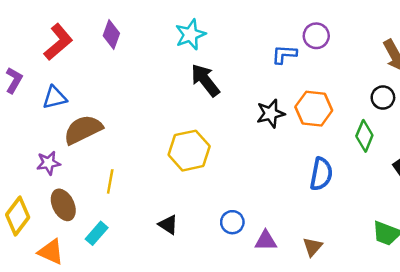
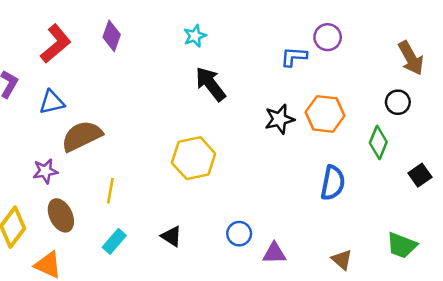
cyan star: (190, 35) -> (195, 36), size x0.7
cyan rectangle: (97, 233) -> (114, 241), moved
brown triangle: (313, 247) -> (342, 260), moved, turned -30

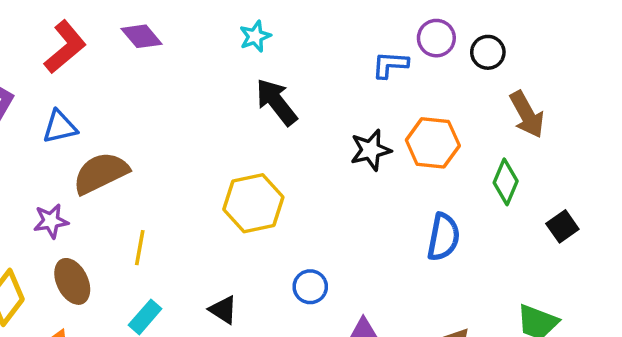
purple diamond: (112, 36) -> (141, 36), turned -60
brown arrow: (411, 58) -> (527, 114), moved
black circle: (398, 102) -> (488, 52), moved
blue circle: (239, 234) -> (310, 287), moved

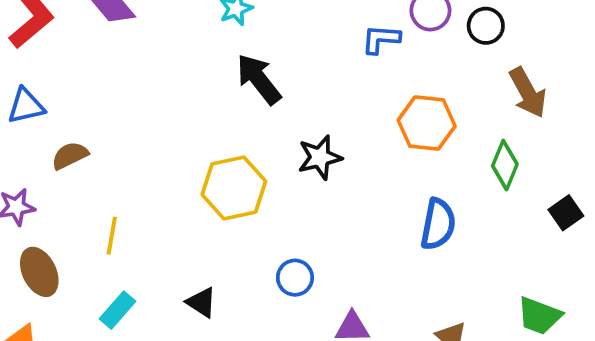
black star: (371, 150) -> (320, 157), moved
brown semicircle: (101, 173) -> (70, 156), size x0.6

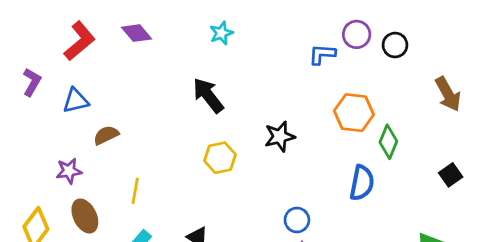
black arrow: (259, 79) -> (208, 95), moved
brown arrow: (528, 93) -> (448, 94), moved
green diamond: (505, 165) -> (388, 142), moved
yellow hexagon: (234, 188) -> (220, 158), size x0.7
blue circle: (295, 278) -> (297, 220), moved

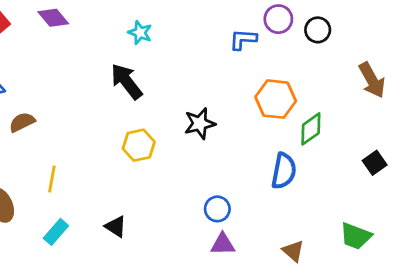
cyan star: (221, 33) -> (140, 33), moved, turned -30
green diamond: (388, 142) -> (311, 129), turned 32

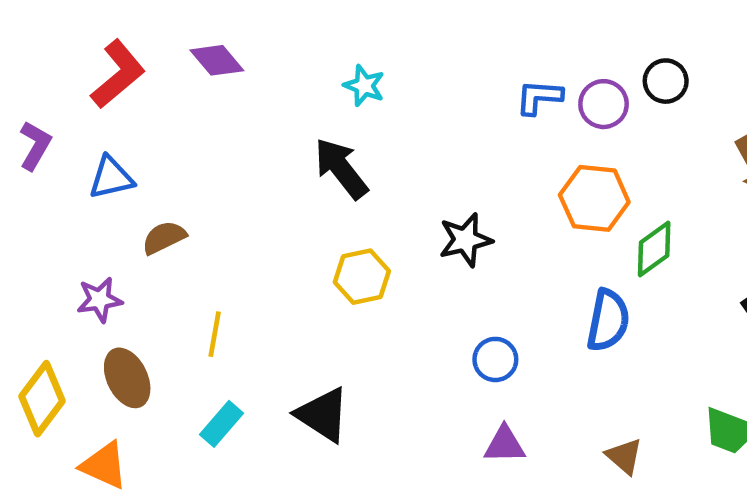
purple circle: (278, 19) -> (604, 104), moved
blue circle: (217, 209) -> (495, 359), moved
black triangle: (116, 227) -> (323, 415), size x1.5

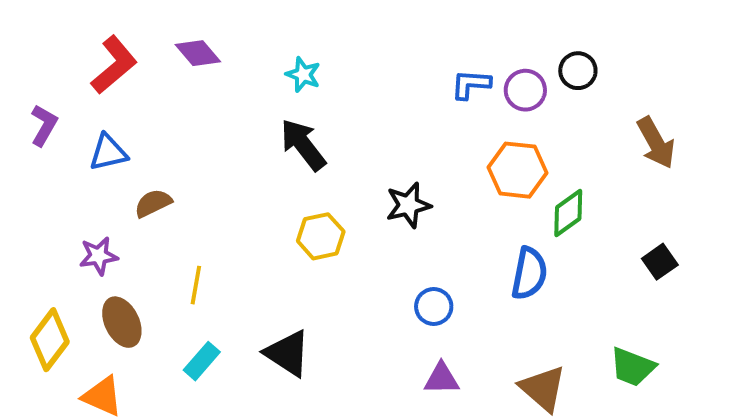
cyan star: (364, 86) -> (303, 75), moved
brown triangle: (624, 456) -> (543, 388), size x1.5

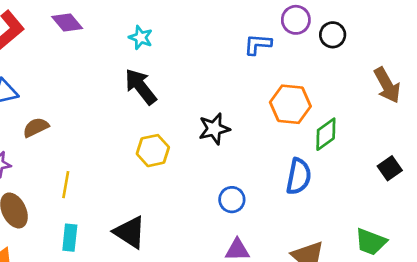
purple circle: (525, 90) -> (296, 20), moved
cyan rectangle: (202, 361) -> (70, 238), turned -35

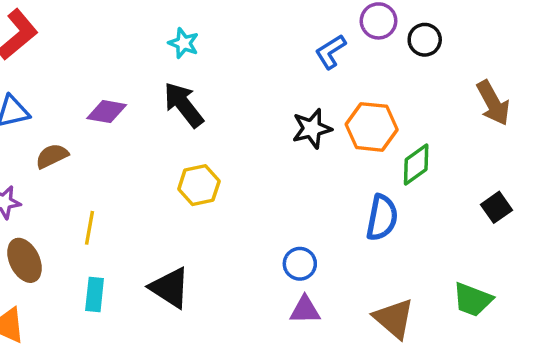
purple diamond: (67, 23) -> (107, 112), moved, turned -40
blue L-shape: (258, 44) -> (331, 52), turned -36
black star: (214, 129) -> (312, 129), moved
blue circle: (232, 200) -> (300, 264), moved

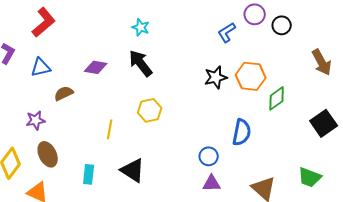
black square: (497, 207) -> (324, 123), size x1.5
blue semicircle: (382, 218) -> (242, 132), moved
yellow line: (89, 228) -> (110, 129), moved

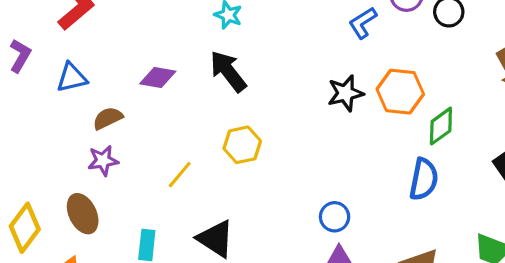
purple star: (36, 120) -> (103, 160), moved
yellow line: (110, 129) -> (180, 175), turned 30
blue semicircle: (242, 132) -> (424, 179), moved

